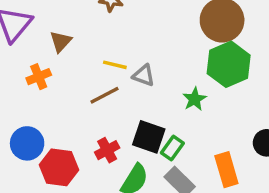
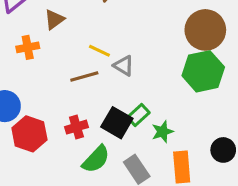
green star: (195, 99) -> (162, 132), moved
green rectangle: (172, 148) -> (138, 115), moved

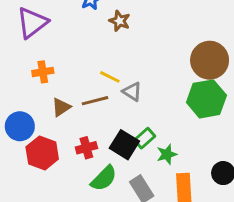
brown triangle: (54, 19) -> (61, 107), moved

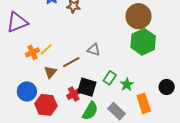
purple triangle: (32, 23) -> (17, 22), turned 30
yellow line: (110, 77) -> (46, 49), moved, turned -56
black square: (124, 145) -> (87, 87), moved

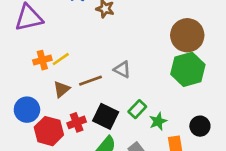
black circle: (167, 87) -> (200, 126), moved
red cross: (74, 94) -> (77, 122), moved

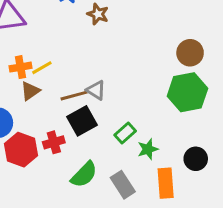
brown circle: (187, 35) -> (190, 53), size x0.7
gray triangle: (122, 69) -> (96, 90), moved
brown triangle: (61, 89) -> (30, 91), moved
black square: (106, 116) -> (82, 121), moved, turned 30

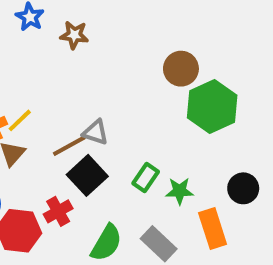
brown circle: (190, 53) -> (181, 69), moved
green star: (148, 149) -> (179, 191), turned 30

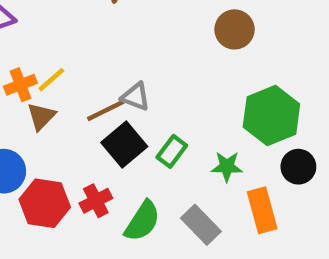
green hexagon: (212, 106) -> (271, 116), moved
green rectangle: (146, 178) -> (172, 151), moved
red cross: (58, 211) -> (96, 201), moved

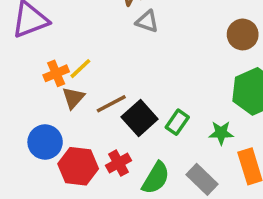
brown circle: (234, 29) -> (243, 34), moved
gray triangle: (136, 97) -> (147, 21), moved
brown line: (106, 110) -> (111, 104), moved

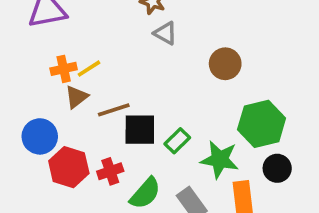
brown circle: (243, 34) -> (225, 64), moved
black square: (140, 118) -> (140, 130), turned 32
green star: (221, 133) -> (220, 160), size x1.5

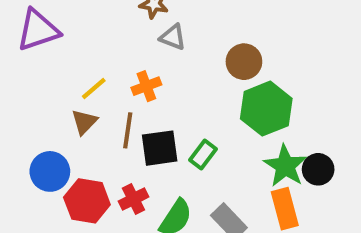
orange cross: (64, 69) -> (146, 86), moved
brown line: (114, 110) -> (128, 130), turned -56
green hexagon: (262, 124) -> (266, 109), moved
green star: (220, 160) -> (285, 166), moved, turned 30

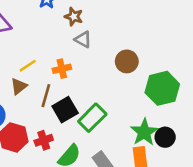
green hexagon: (266, 109) -> (162, 88), moved
black square: (160, 148) -> (65, 110), turned -30
green rectangle: (203, 155) -> (92, 118), size x1.5

